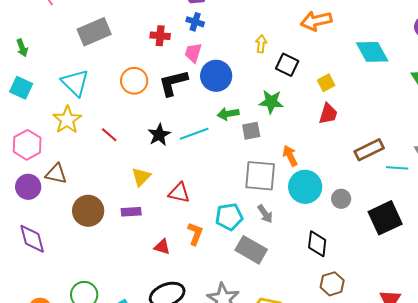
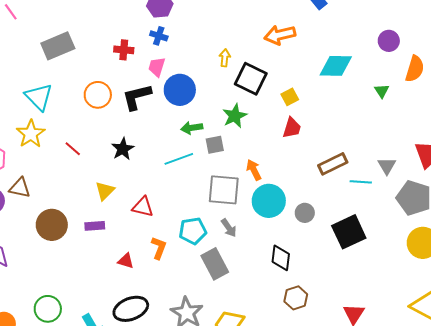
cyan diamond: (372, 52) -> (336, 66), turned -60
black square: (287, 65) -> (251, 79), size x1.4
green star: (271, 102) -> (235, 116), turned -30
cyan line: (194, 134) -> (179, 159), moved
gray rectangle: (251, 250) -> (215, 264), turned 32

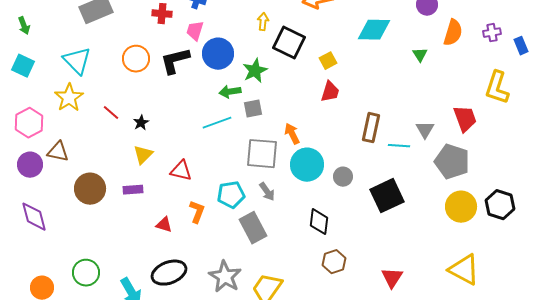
green star: (235, 116) -> (255, 71), moved
black star: (123, 149) -> (141, 123), moved, size x0.7
brown rectangle: (333, 164) -> (371, 128), turned -52

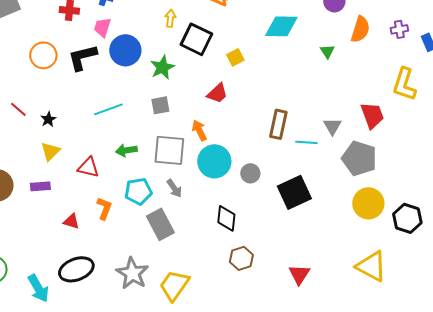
green arrow: (230, 92) -> (126, 150), moved
red trapezoid: (330, 92) -> (217, 93), moved, turned 30
cyan line: (217, 123) -> (108, 109), moved
black hexagon: (500, 205) -> (407, 218), moved

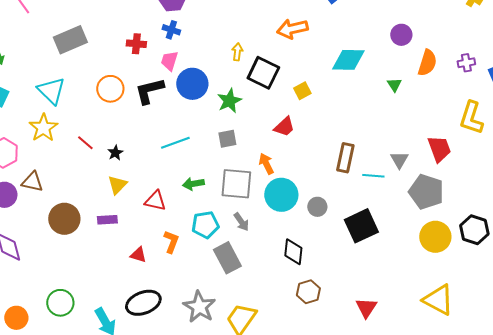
black hexagon: (407, 218) -> (474, 230), moved

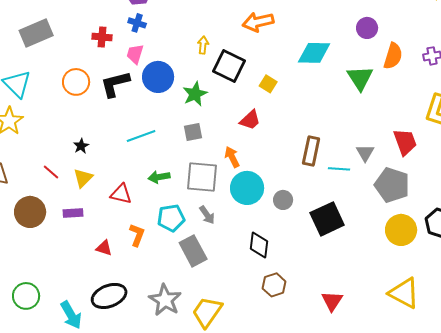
green triangle: (394, 85) -> (360, 78), size x1.8
yellow square: (302, 91) -> (268, 84), turned -30
red line: (85, 143) -> (51, 172), moved

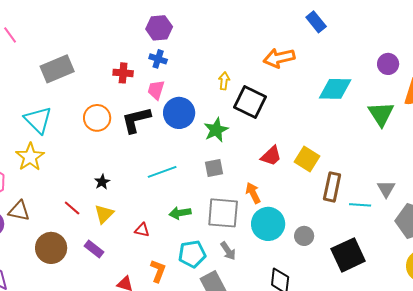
yellow square: (268, 84) -> (307, 159), moved, size x1.4
red triangle: (121, 194) -> (142, 230), size x0.7
purple rectangle: (73, 213) -> (94, 249), turned 42

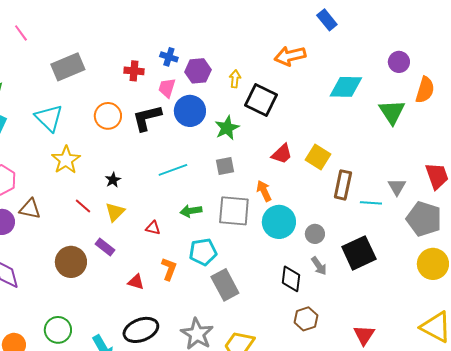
purple hexagon: (159, 28) -> (198, 71), moved
yellow star: (30, 157) -> (66, 160), moved
brown circle: (51, 248) -> (71, 262), moved
gray arrow: (228, 251) -> (319, 266), moved

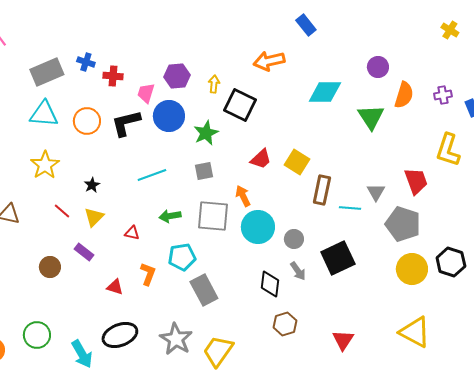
blue cross: (169, 57) -> (86, 62), moved
cyan triangle: (49, 118) -> (44, 114), moved, turned -40
brown circle: (71, 262) -> (50, 267), size x0.7

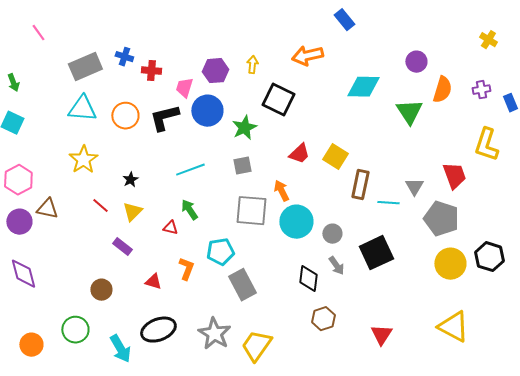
yellow cross: (450, 30) -> (488, 40), moved
yellow arrow: (214, 84) -> (252, 65), moved
green arrow: (170, 216) -> (189, 210), moved, turned 65
brown circle: (50, 267) -> (101, 290), moved

